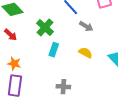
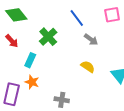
cyan rectangle: (54, 50) -> (30, 60), moved
orange star: (14, 64) -> (32, 82), moved

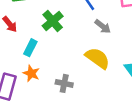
yellow semicircle: (88, 67) -> (97, 58), size x1.5
gray cross: (62, 100) -> (64, 83), moved

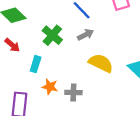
gray arrow: (103, 26) -> (86, 35), moved, turned -56
orange star: (31, 73) -> (50, 87), moved

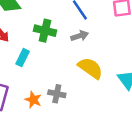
green cross: (52, 35) -> (45, 31), turned -36
orange star: (50, 87) -> (33, 100), moved

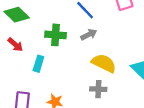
gray cross: (57, 94) -> (98, 89), moved

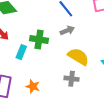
green cross: (55, 35) -> (39, 40), moved

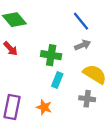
cyan rectangle: (21, 52) -> (57, 80), moved

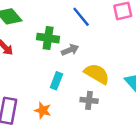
gray arrow: (83, 45) -> (70, 50), moved
green cross: (51, 55) -> (48, 38), moved

